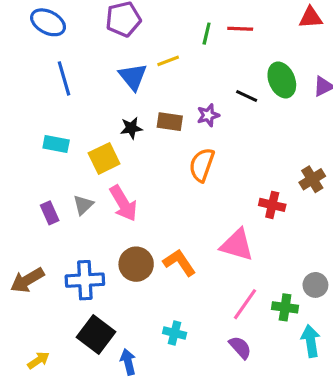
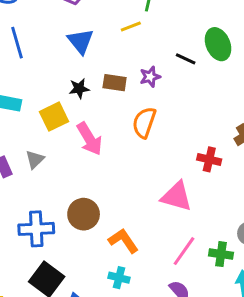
yellow line: (168, 61) -> (131, 26), moved
pink arrow: (123, 203) -> (89, 139), moved
orange L-shape: (179, 263) -> (123, 241), moved

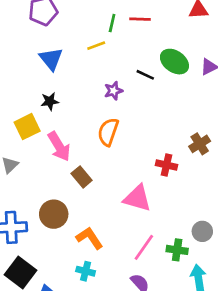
green ellipse: (218, 44) -> (174, 62), turned -32
brown rectangle: (115, 83) -> (82, 177), moved, turned 42

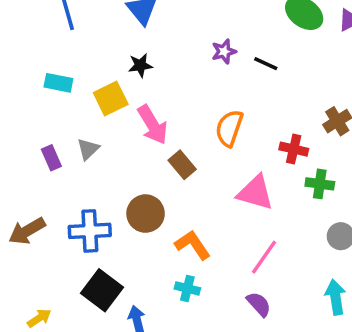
black line: (145, 75) -> (266, 64), moved
orange semicircle: (108, 132) -> (229, 128), moved
green cross: (177, 250) -> (320, 184), moved

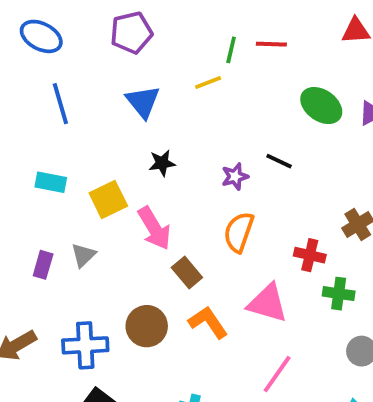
purple star: (224, 51) -> (235, 177), moved
black star: (140, 65) -> (162, 163), moved
purple rectangle: (51, 158) -> (43, 265), turned 40
orange L-shape: (193, 245) -> (208, 322), moved

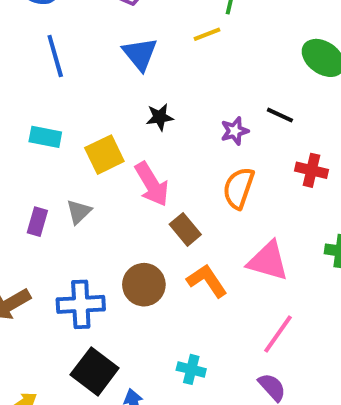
red cross: (310, 255) -> (311, 170), moved

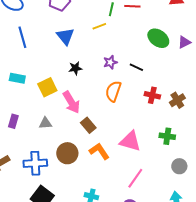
purple star: (235, 131) -> (110, 62), moved
orange semicircle: (239, 188) -> (113, 91), moved
gray triangle: (79, 212) -> (45, 123), moved, turned 40

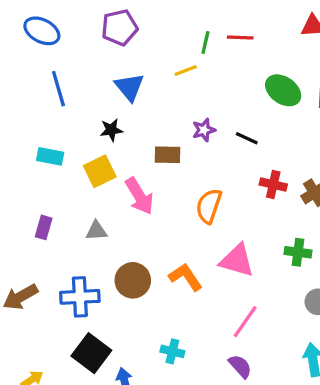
black star: (75, 68) -> (111, 130), moved
orange semicircle: (113, 91) -> (209, 206), moved
brown rectangle: (88, 125) -> (167, 155), moved, turned -49

